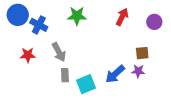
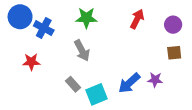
gray arrow: (59, 52) -> (82, 50), moved
brown square: (142, 53) -> (174, 53), moved
gray rectangle: (65, 75) -> (73, 84), turned -40

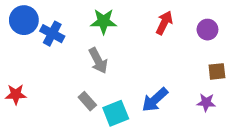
brown square: (174, 53) -> (217, 71), moved
red star: (31, 62) -> (16, 94), moved
purple star: (155, 80) -> (206, 102), moved

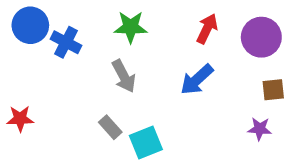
purple circle: (207, 30) -> (261, 37), size x1.5
blue arrow: (155, 100) -> (197, 80), moved

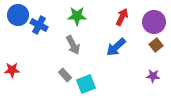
brown square: (273, 90) -> (156, 45), moved, turned -32

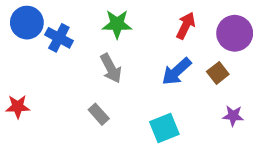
brown square: (156, 45) -> (218, 73), moved
cyan square: (86, 84) -> (164, 128), moved

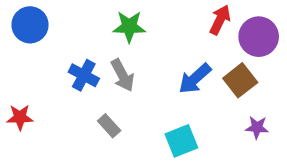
red arrow: (186, 26) -> (220, 20), moved
blue cross: (59, 38) -> (84, 75), moved
brown square: (218, 73) -> (240, 80), size x1.4

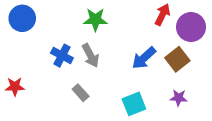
purple star: (257, 127) -> (179, 98), moved

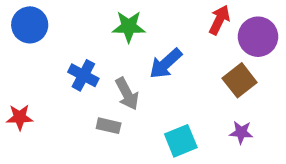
gray arrow: (90, 56) -> (127, 94), moved
blue arrow: (144, 58) -> (166, 64), moved
gray rectangle: (81, 93) -> (109, 126), turned -35

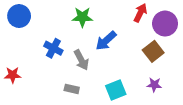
gray rectangle: (109, 126) -> (72, 89), moved

